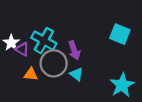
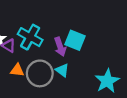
cyan square: (120, 34) -> (75, 40), moved
gray circle: (54, 63) -> (40, 73), moved

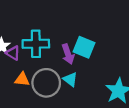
cyan cross: (30, 37) -> (36, 44), turned -30

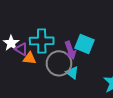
orange triangle: (22, 79) -> (29, 58), moved
gray circle: (46, 83) -> (59, 63), moved

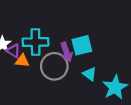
cyan square: (84, 44) -> (82, 45), turned -36
cyan triangle: (72, 73) -> (90, 74), moved

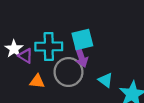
cyan square: (82, 45) -> (82, 40), moved
orange triangle: (22, 61) -> (37, 81), moved

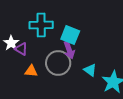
cyan square: (82, 40) -> (70, 35), turned 36
cyan cross: (49, 46) -> (41, 25), moved

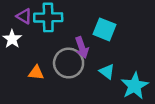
cyan square: (70, 35) -> (105, 29), moved
purple triangle: (21, 49) -> (24, 16), moved

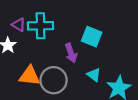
gray circle: (69, 63) -> (54, 80), moved
orange triangle: (36, 73) -> (30, 76), size x1.5

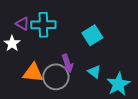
cyan square: (92, 37) -> (92, 35), turned 36
purple arrow: (71, 53) -> (67, 63), moved

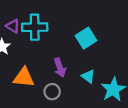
gray circle: (56, 77) -> (52, 92), moved, size x0.6

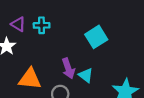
cyan cross: (35, 27) -> (42, 25), size x0.6
cyan triangle: (88, 76) -> (86, 75), moved

